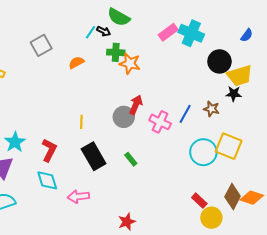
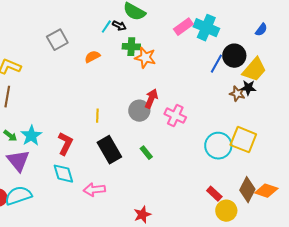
yellow trapezoid: (240, 76) -> (254, 70), turned -32
brown star: (211, 109) -> (237, 94), moved
blue line: (185, 114) -> (216, 64), moved

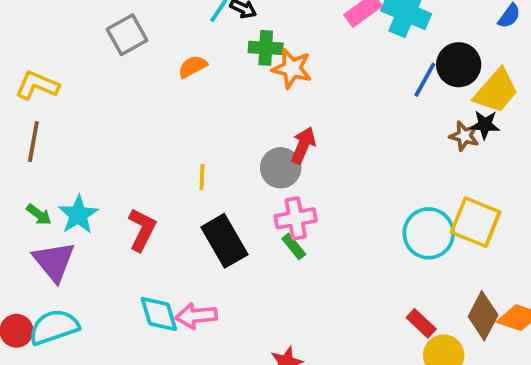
pink cross: (175, 116) -> (296, 218), moved, turned -35
cyan diamond: (63, 174) -> (159, 314), moved

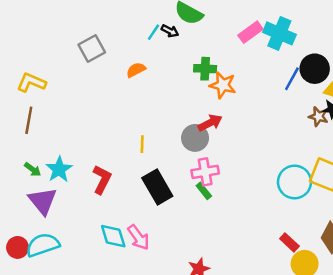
green cross: (266, 48) -> (205, 69), moved
orange star: (292, 68) -> (223, 85), moved
red arrow: (303, 145) -> (210, 123), turned 40
pink arrow: (196, 316) -> (138, 237), turned -120

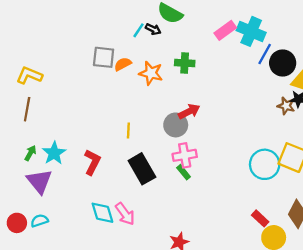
gray square: (92, 49) -> (104, 57), moved, turned 35
blue line: (292, 79) -> (265, 54), moved
orange star: (223, 85) -> (151, 73), moved
green arrow: (33, 169) -> (30, 153), turned -98
cyan semicircle: (43, 245) -> (39, 221), size x0.6

